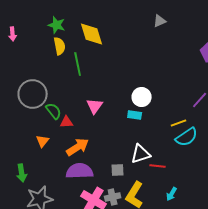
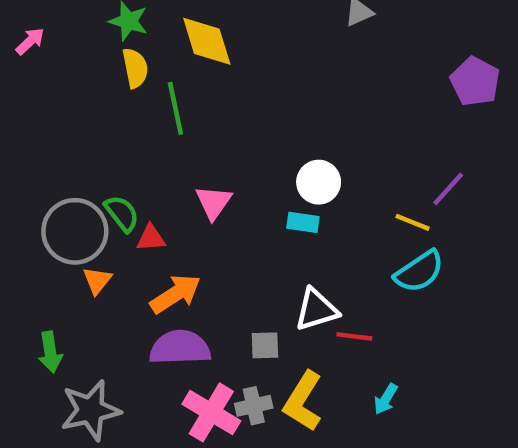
pink arrow: (13, 34) -> (30, 41), turned -128
gray circle: (33, 94) -> (75, 231), moved
yellow line: (179, 123) -> (413, 222), moved, turned 42

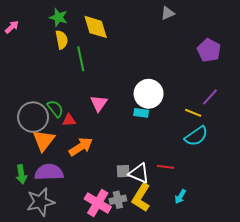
purple pentagon: (475, 81) -> (209, 50), moved
white circle: (319, 182) -> (149, 94), size x1.4
orange triangle: (97, 281) -> (44, 140), size x1.6
white triangle: (316, 310) -> (139, 173), moved, turned 40
purple semicircle: (180, 348) -> (49, 172), moved

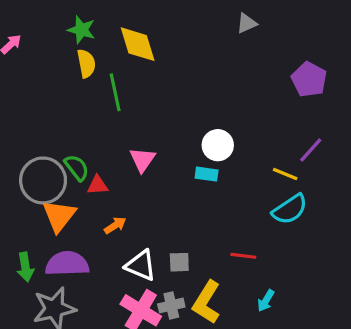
white circle: (149, 94) -> (218, 145), size x0.7
orange arrow: (81, 147) -> (115, 225), size x0.6
white triangle: (139, 173) -> (141, 265), moved

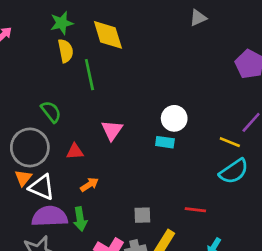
green star: (82, 30) -> (62, 23), turned -30
green semicircle: (77, 168) -> (51, 112), moved
orange triangle: (59, 216) -> (23, 178), moved, size x0.6
white triangle: (141, 265) -> (42, 187), moved
green arrow: (25, 267) -> (80, 219), moved

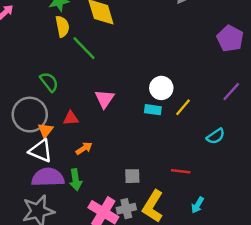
green line: (89, 75) -> (84, 48), turned -32
yellow line: (230, 142) -> (183, 107), moved, turned -72
cyan semicircle: (234, 171) -> (216, 136), size x0.7
orange triangle: (23, 178) -> (45, 130), moved

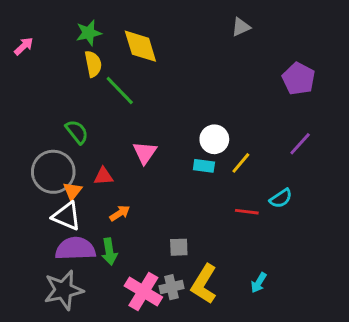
red line: (181, 171) -> (247, 212), moved

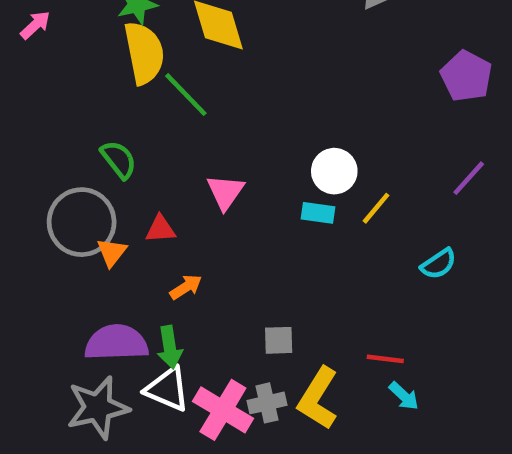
yellow semicircle: (93, 64) -> (144, 53), size x1.5
red line: (247, 212) -> (385, 359), moved
white triangle: (67, 216) -> (167, 389), moved
cyan arrow: (259, 283) -> (404, 396), turned -78

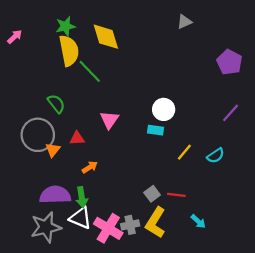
yellow line: (376, 208) -> (184, 152), moved
gray square: (279, 340) -> (152, 194), moved, turned -35
red line: (385, 359) -> (176, 195), moved

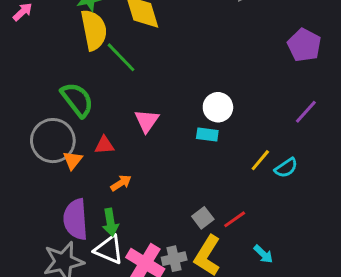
green semicircle: (56, 104) -> (77, 100), size x1.4
yellow line: (184, 152) -> (260, 160), moved
purple semicircle: (55, 195) -> (76, 219), turned -92
red line: (176, 195) -> (235, 219), turned -42

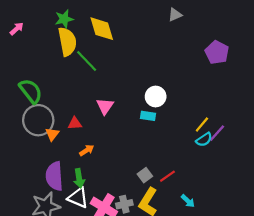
green semicircle: (77, 100) -> (31, 91), moved
purple line: (306, 112) -> (217, 133), moved
yellow line: (260, 160) -> (202, 124), moved

